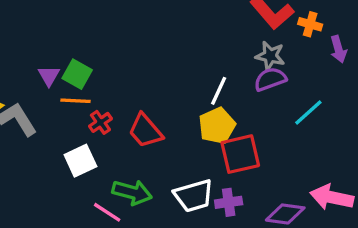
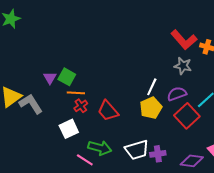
purple semicircle: (270, 79) -> (177, 94), moved
orange line: (75, 101) -> (76, 93), moved
red square: (240, 154) -> (187, 116), moved, turned -30

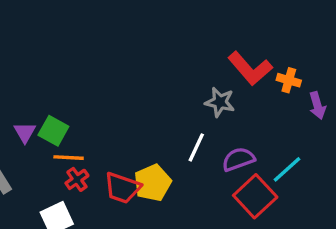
gray star: (183, 66) -> (220, 102), moved
yellow pentagon: (151, 108) -> (153, 183), moved
red trapezoid: (108, 111) -> (122, 188), turned -30

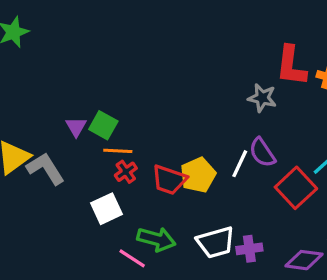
red L-shape: (250, 68) -> (291, 66), turned 48
white line: (196, 147) -> (240, 164), moved
purple semicircle: (238, 159) -> (262, 152), moved, turned -104

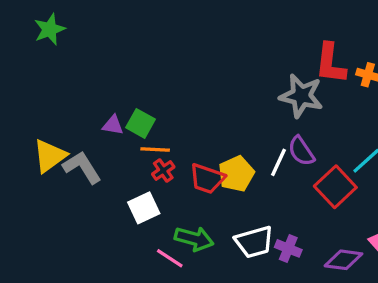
gray star: (262, 98) -> (301, 96), size x1.5
purple triangle: (76, 127) -> (113, 125), turned -50
purple cross: (249, 249) -> (288, 248), turned 30

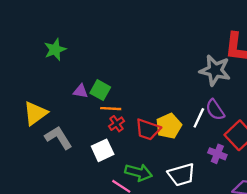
green star: (50, 29) -> (55, 49), moved
gray L-shape: (82, 167) -> (59, 138), moved
purple cross: (288, 248) -> (217, 154), moved

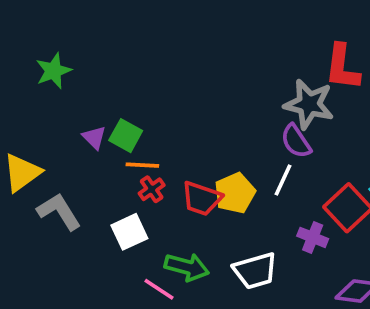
purple triangle: (81, 91) -> (94, 137), turned 35
purple semicircle: (215, 110) -> (296, 141), moved

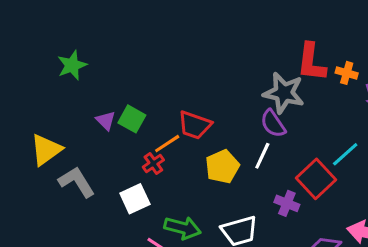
orange line: (142, 165) -> (167, 144), moved, turned -36
red trapezoid: (202, 199) -> (195, 125), moved

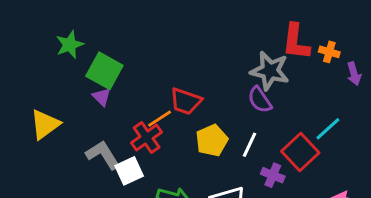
green square: (132, 119) -> (104, 71), moved, size x1.4
white line: (262, 156) -> (250, 145), moved
red cross: (153, 163) -> (147, 137), size x1.5
gray L-shape: (77, 182) -> (103, 155), moved

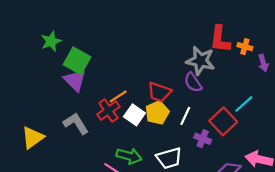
purple triangle: (102, 97) -> (75, 80), size x1.6
red trapezoid: (186, 101) -> (159, 92), moved
yellow triangle: (45, 124) -> (33, 138), moved
white square: (129, 171) -> (134, 115), moved, turned -30

